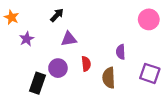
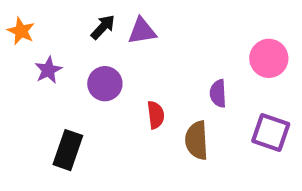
pink circle: (149, 19) -> (269, 58), moved
purple triangle: (69, 39) -> (142, 31), moved
purple circle: (58, 68) -> (105, 84), moved

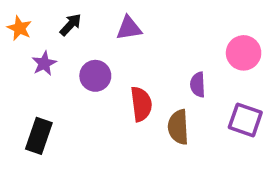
black arrow: (103, 27) -> (71, 25), moved
red semicircle: (156, 115) -> (141, 104), size x1.4
black rectangle: (68, 150) -> (39, 136), moved

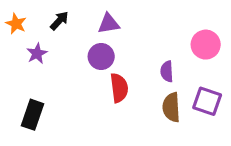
purple circle: (95, 76) -> (101, 57), moved
brown semicircle: (178, 127) -> (171, 107), moved

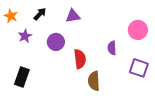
purple circle: (101, 57) -> (56, 42), moved
brown semicircle: (171, 107) -> (94, 81), moved

